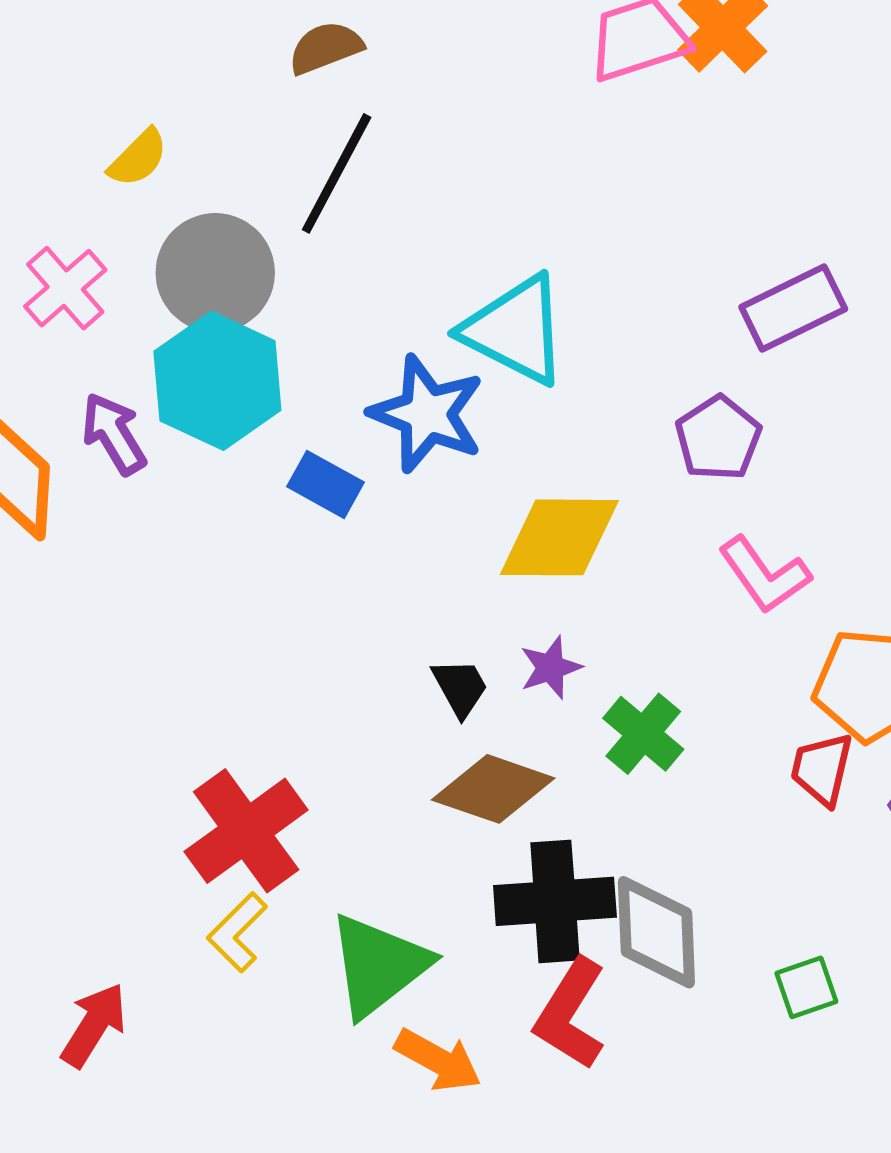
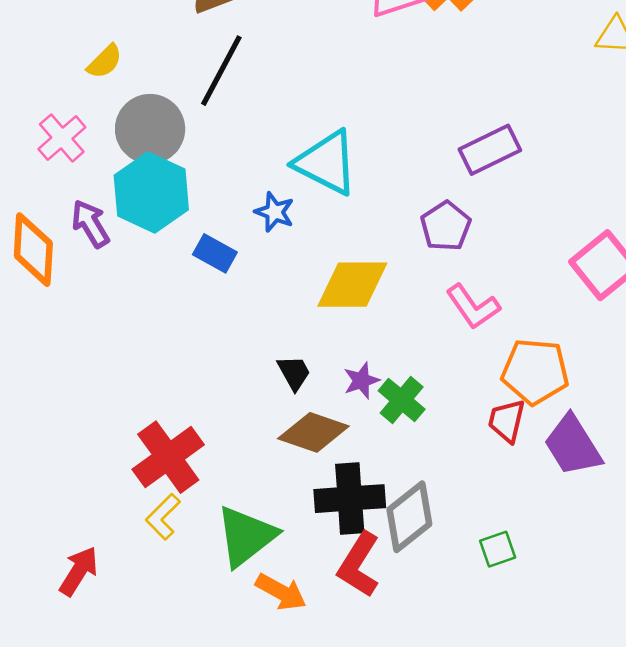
blue star: (427, 414) -> (275, 212), size x0.6
purple star: (551, 668) -> (361, 381), moved
gray diamond: (656, 932) -> (409, 517), turned 54

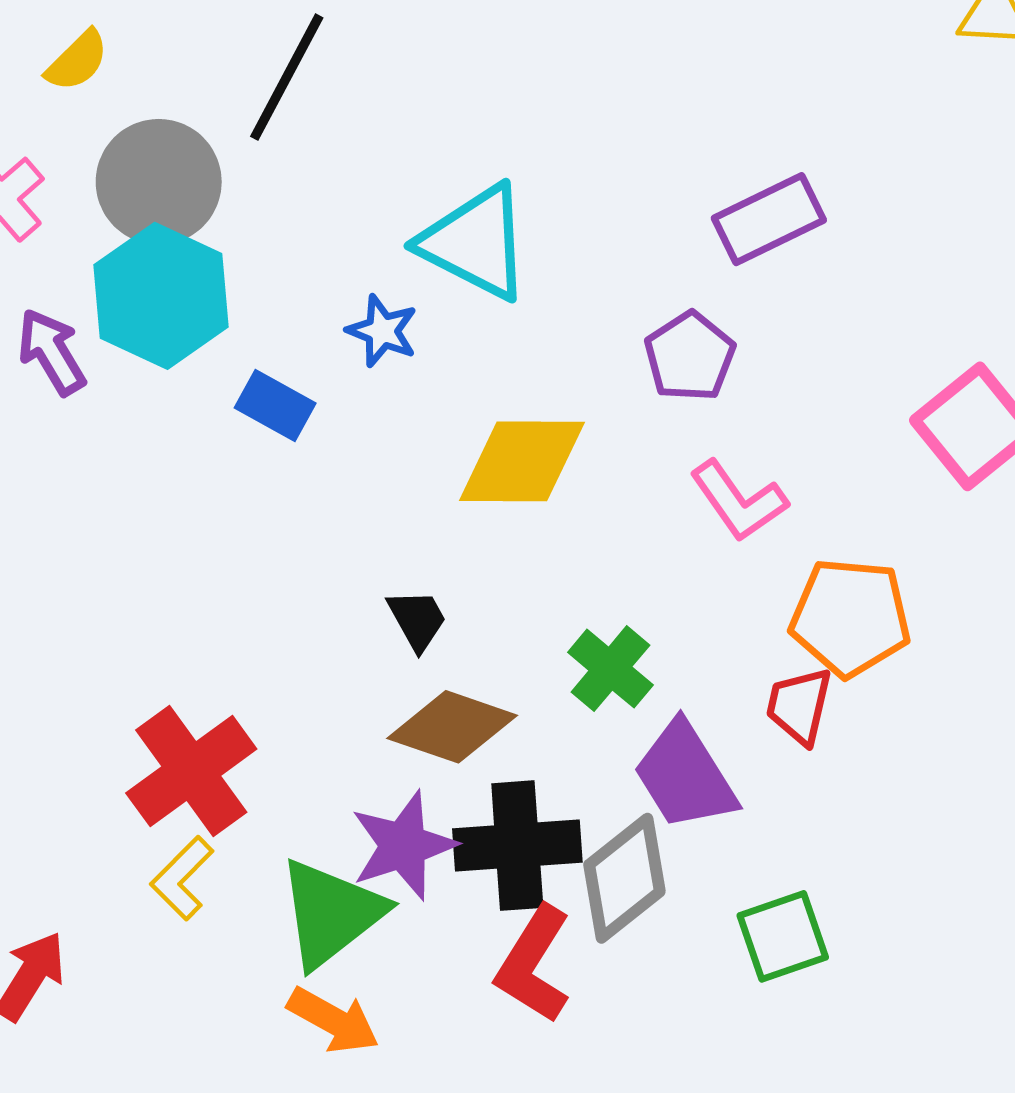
purple star: (361, 381) -> (403, 846), moved, size x1.6
purple trapezoid: (573, 445) -> (685, 776), moved
green square: (498, 549) -> (783, 936), size x1.4
orange arrow: (281, 592) -> (333, 1020), moved

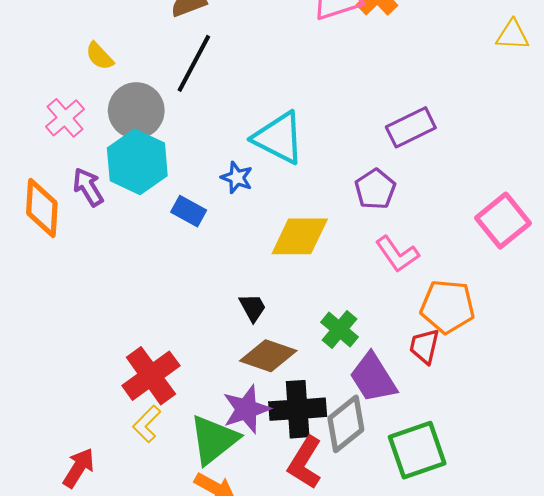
yellow semicircle: (77, 61) -> (100, 56), turned 92
green square: (783, 936) -> (417, 450), size x1.4

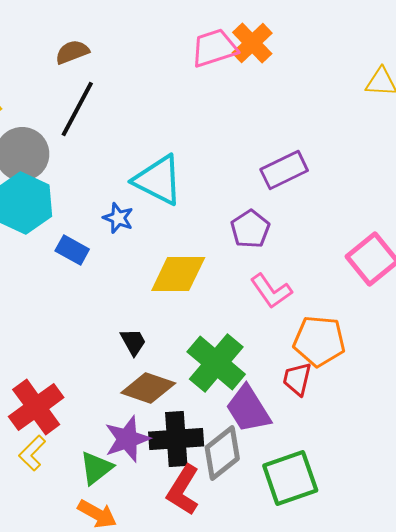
green cross: (340, 330) -> (216, 363), size x1.6
green triangle: (214, 440) -> (96, 468), size x0.7

